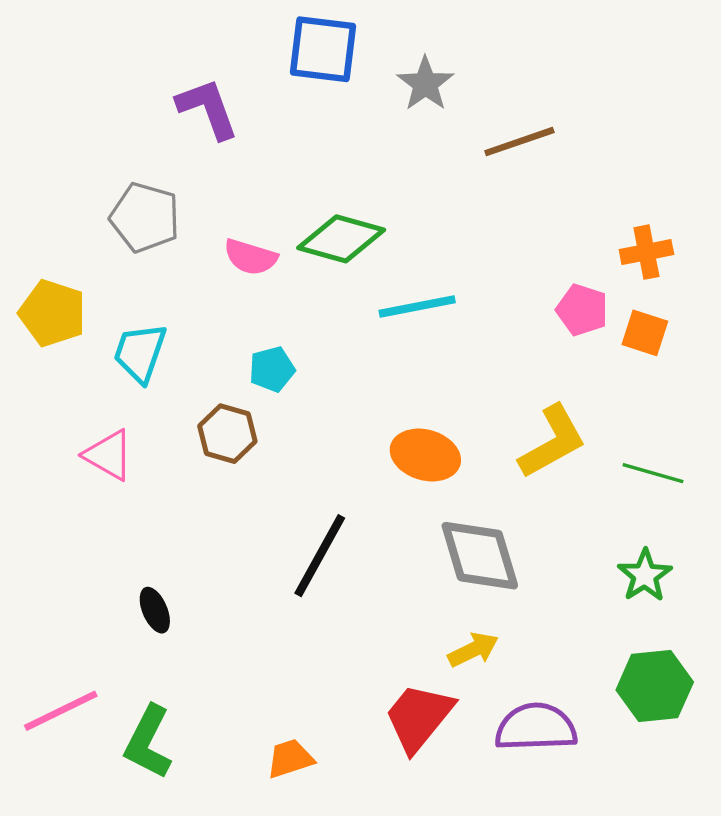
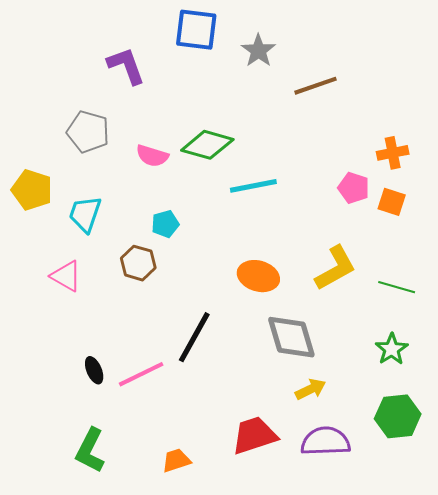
yellow arrow: (473, 650) -> (310, 389), moved
pink line: (61, 711) -> (141, 374), moved
red trapezoid: (419, 717) -> (254, 435), turned 33

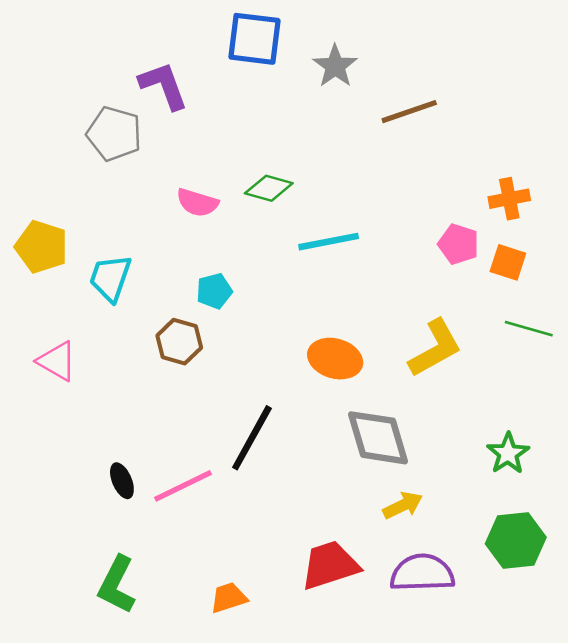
gray pentagon: (88, 132) -> (114, 134), moved
green diamond: (207, 145) -> (269, 188), size x0.7
pink triangle: (66, 276) -> (57, 361), moved
green line: (397, 287) -> (529, 329), moved

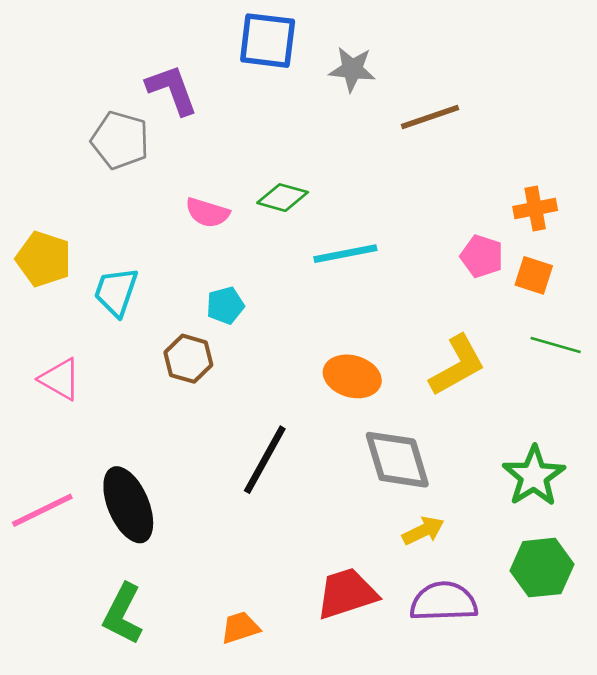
gray star: (335, 66) -> (352, 69), turned -30
green star: (508, 453) -> (534, 476), size x1.4
black ellipse: (122, 481) -> (128, 505), size x2.0
pink line: (183, 486) -> (42, 510), moved

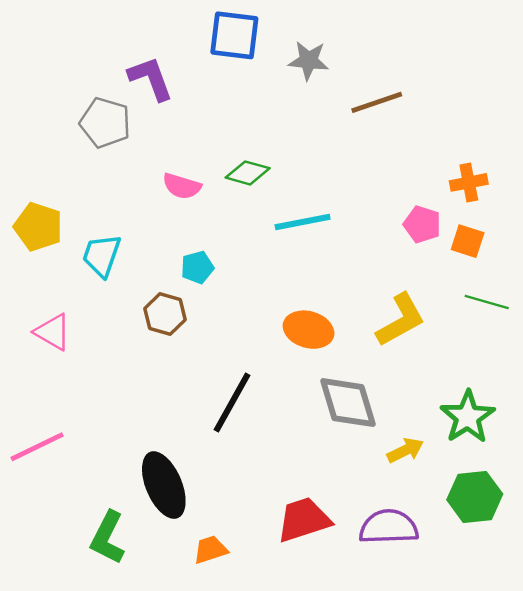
black ellipse: (128, 505) -> (164, 485), moved
yellow arrow: (423, 531) -> (405, 450), moved

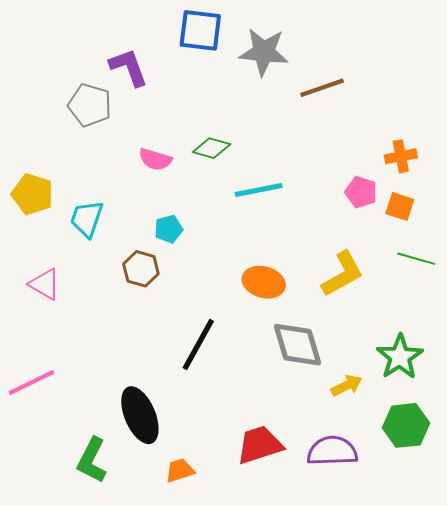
gray star: (309, 61) -> (264, 52), size x1.4

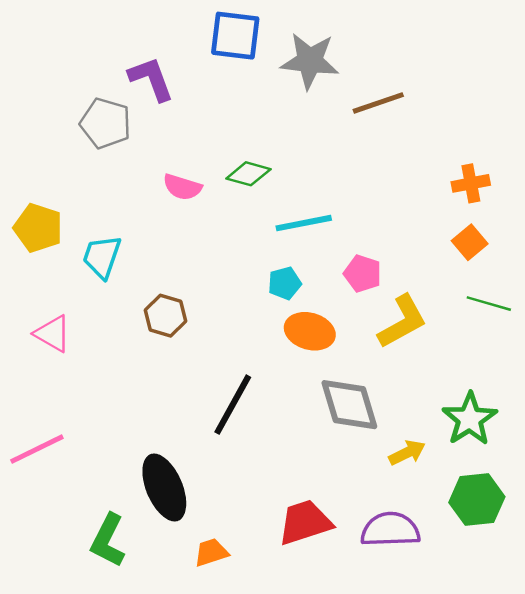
pink pentagon: (361, 192) -> (363, 274), moved
orange square: (400, 206) -> (470, 242), turned 32
cyan pentagon: (169, 229) -> (285, 283), moved

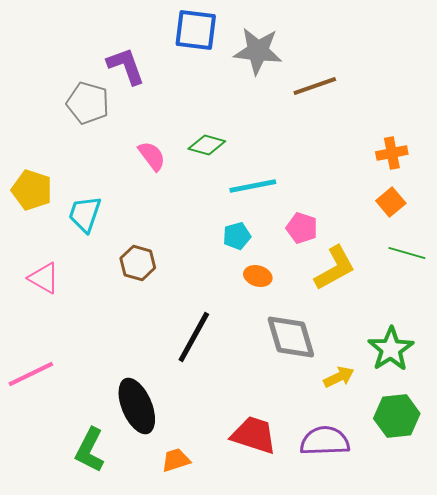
pink semicircle: (182, 187) -> (152, 156), turned -144
orange ellipse: (310, 331) -> (258, 276), size x0.7
red trapezoid: (305, 522) -> (254, 435), turned 36

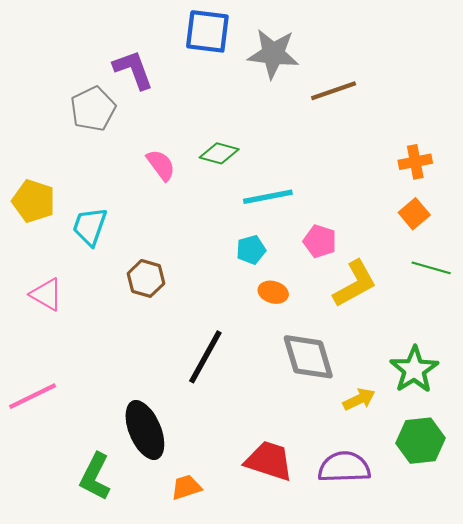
gray pentagon: (88, 103) -> (93, 109), turned 30

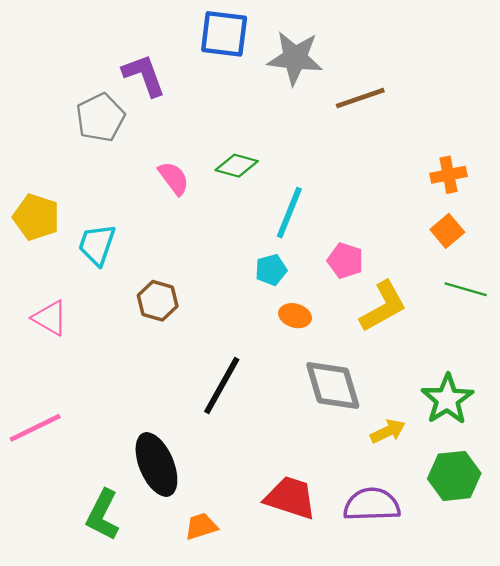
cyan line: (268, 197) -> (289, 213), turned -57

